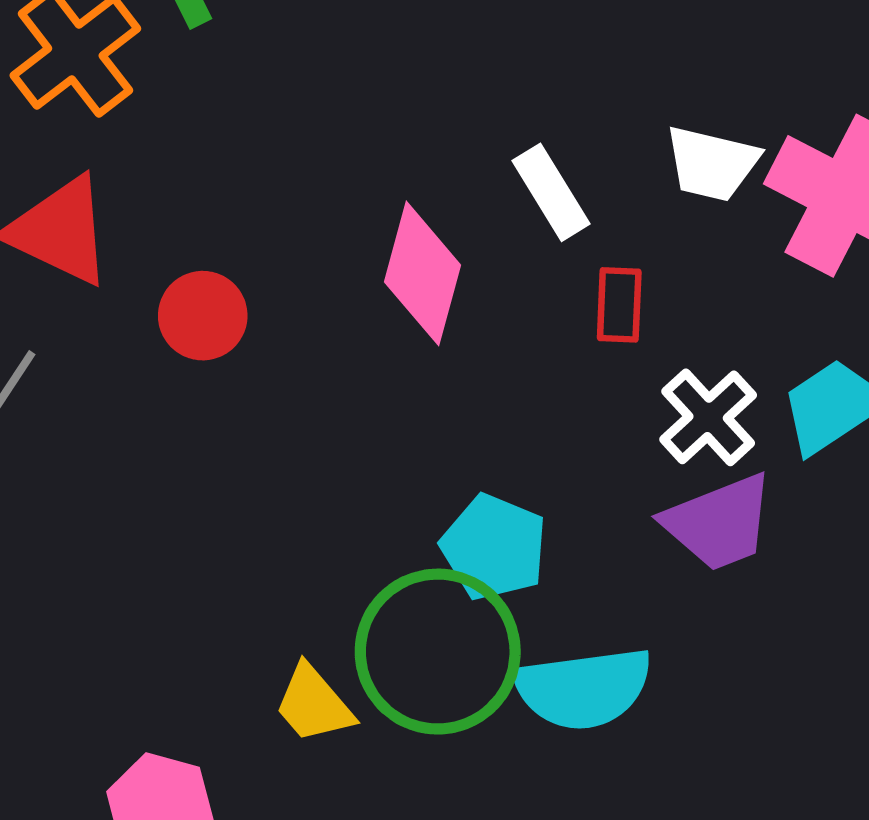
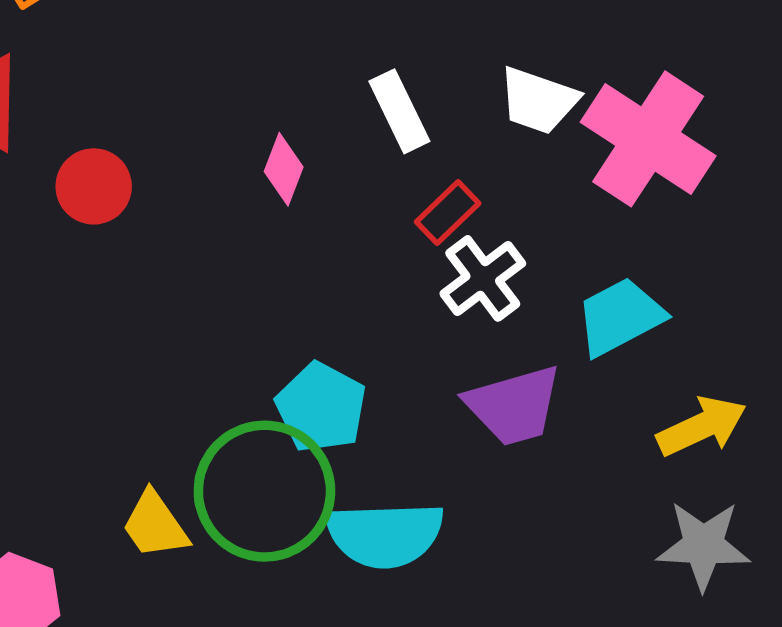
pink diamond: (423, 273) -> (284, 169), size x0.6
red rectangle: (619, 305) -> (448, 213), turned 38
white cross: (708, 417) -> (483, 278), moved

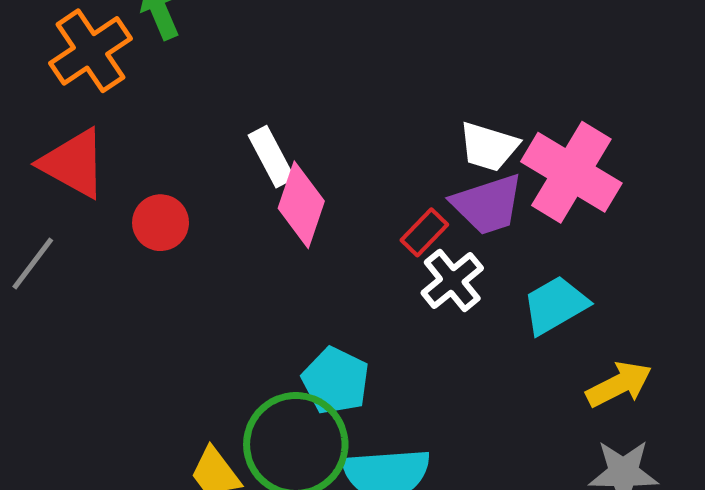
white rectangle: (399, 111) -> (271, 157), moved
pink diamond: (284, 169) -> (301, 205), size x1.6
purple trapezoid: (514, 405) -> (488, 204), moved

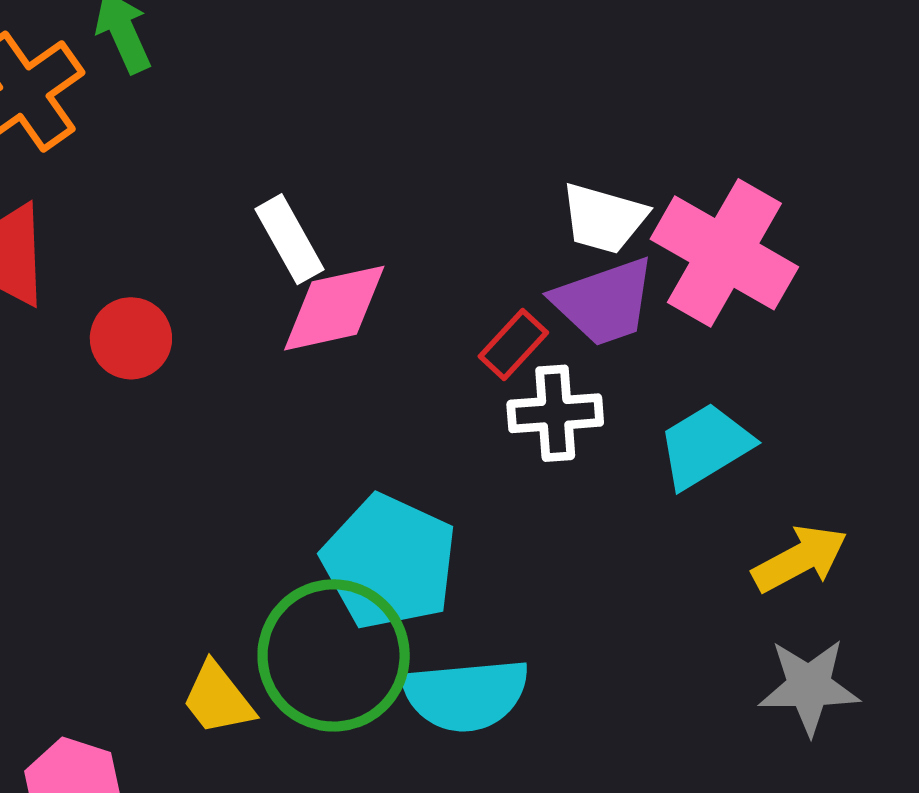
pink diamond: (301, 205) -> (334, 308), turned 60
white cross: (452, 280) -> (555, 413), turned 36
cyan pentagon: (336, 381) -> (389, 562), size x1.4

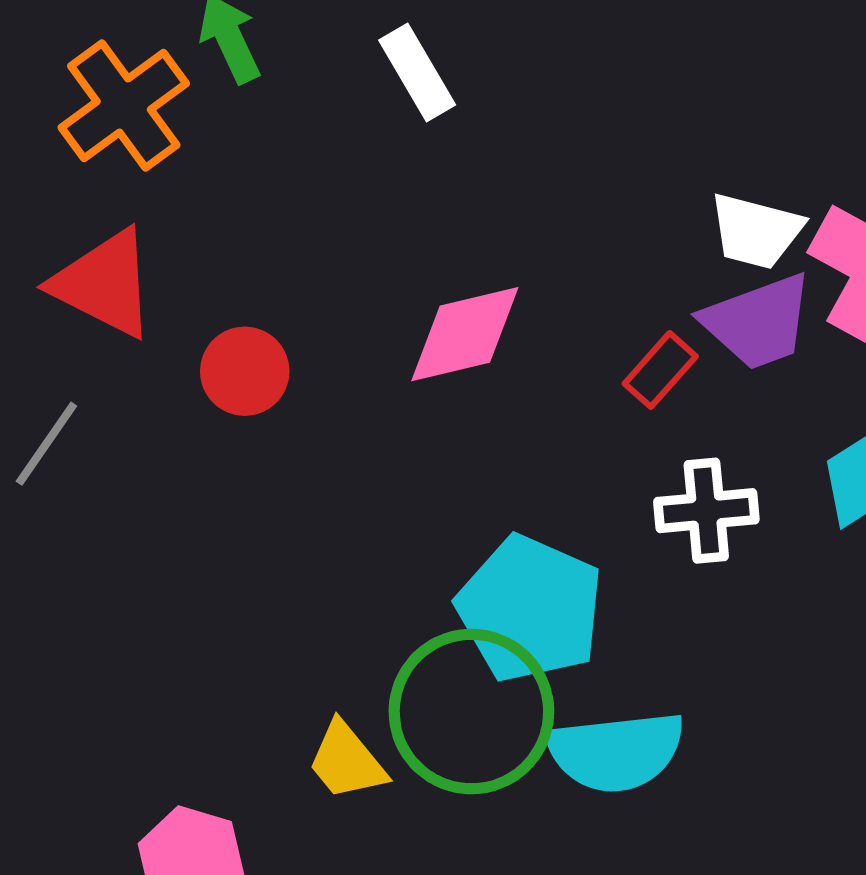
white rectangle: (289, 239) -> (417, 72), moved
white cross: (555, 413) -> (706, 511), moved

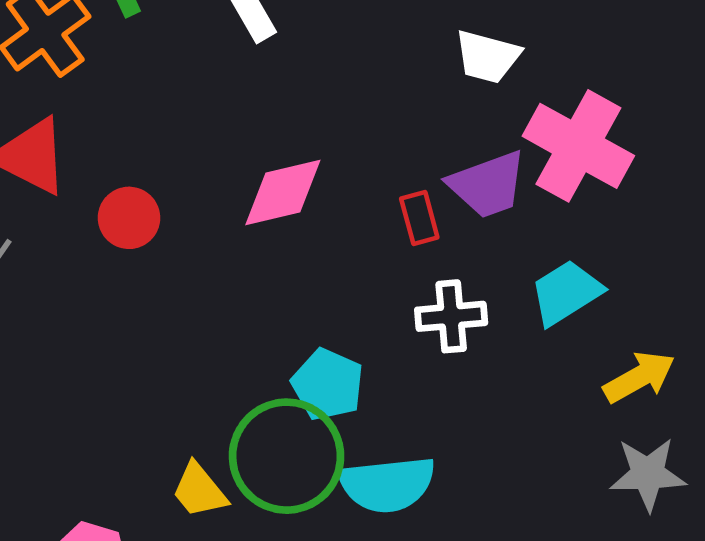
white trapezoid: (756, 231) -> (487, 57), moved
red rectangle: (660, 370) -> (419, 218), turned -57
cyan pentagon: (530, 609) -> (328, 384), size x0.7

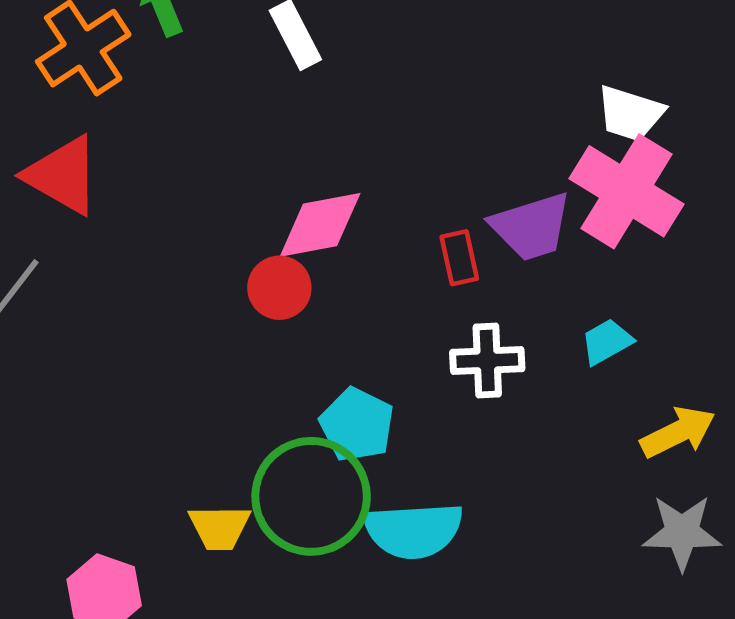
white trapezoid: (487, 57) -> (630, 113), moved
red circle: (129, 218) -> (279, 288), moved
cyan trapezoid: (566, 293) -> (607, 342), size x0.7
yellow trapezoid: (199, 490) -> (220, 527), turned -54

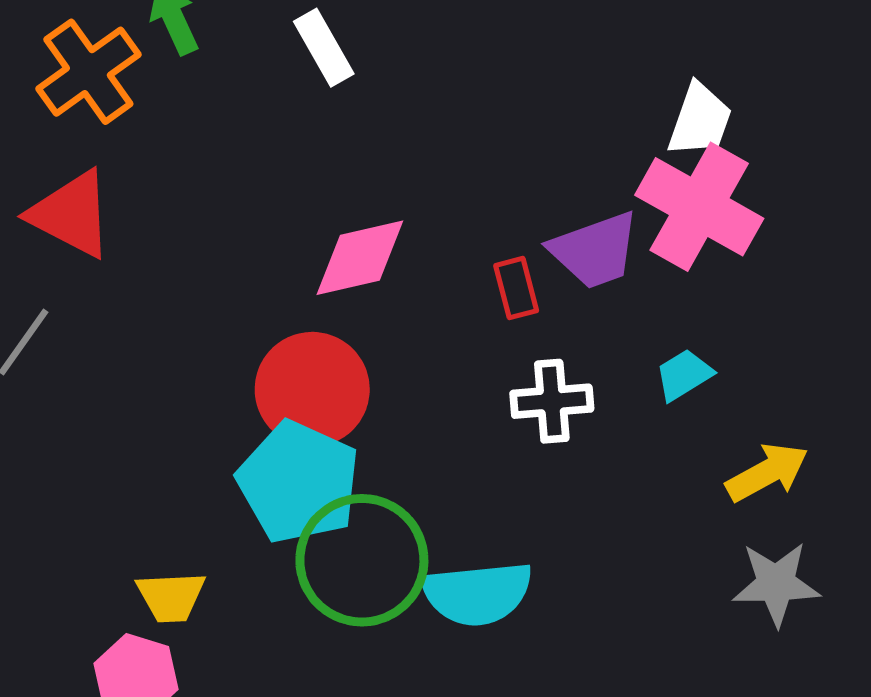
white trapezoid: (630, 113) -> (700, 120), turned -86
red circle: (279, 288) -> (312, 389), moved, size x1.6
cyan pentagon: (357, 425) -> (299, 482), moved, size x1.5
yellow trapezoid: (220, 527) -> (171, 597), moved

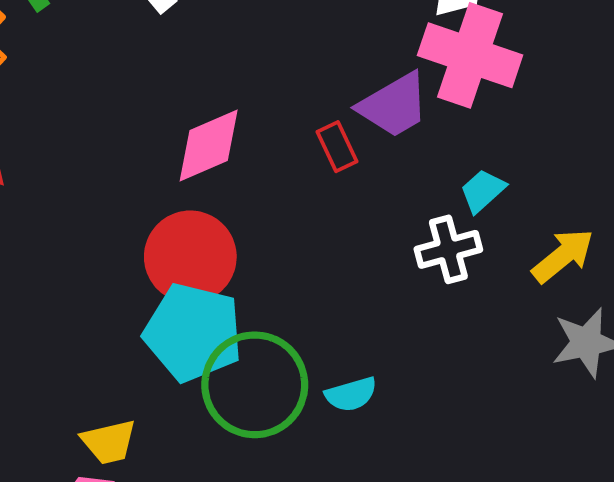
white cross: (552, 401) -> (448, 249), moved
cyan semicircle: (477, 593) -> (351, 394), size x0.6

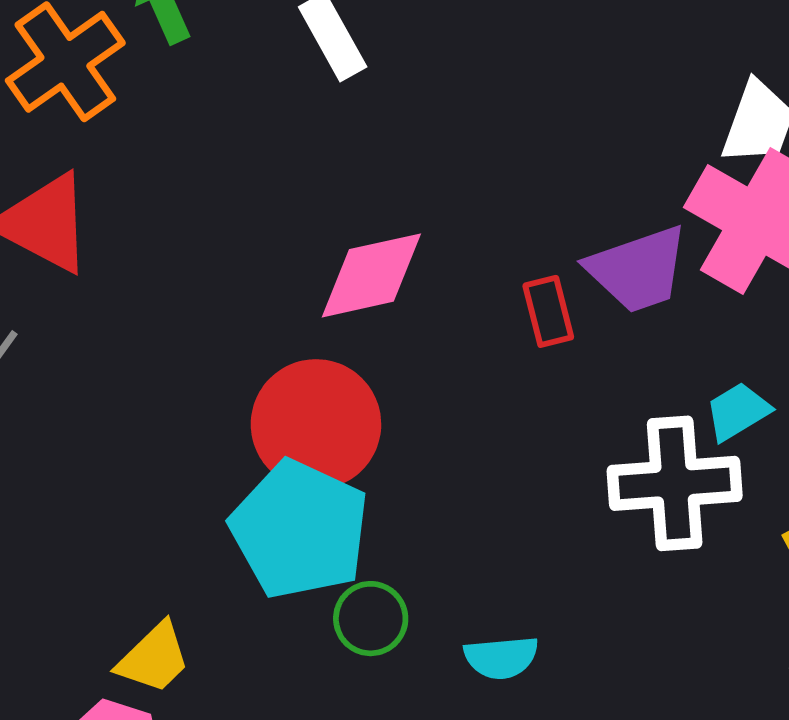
white cross: (448, 249) -> (675, 483), size x1.4
green circle: (255, 385) -> (371, 619), size x0.5
yellow trapezoid: (109, 442) -> (154, 658), turned -42

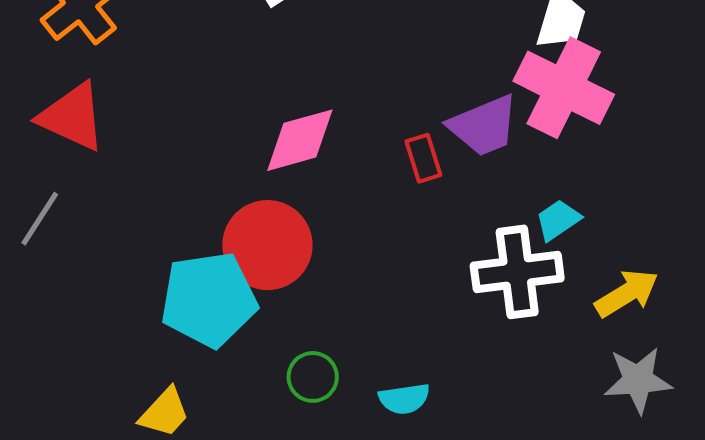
cyan pentagon: (300, 529) -> (209, 300), moved, turned -30

